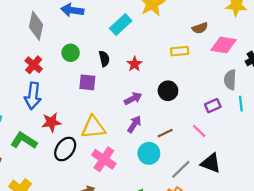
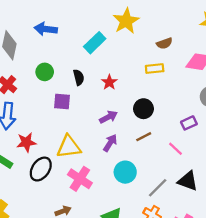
brown semicircle: (200, 28) -> (164, 43), moved
brown line: (165, 133) -> (144, 137), moved

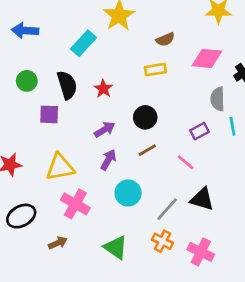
black semicircle: (79, 77) -> (67, 85), size x1.5
black ellipse: (41, 169) -> (21, 216), moved, turned 30

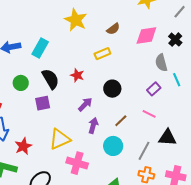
cyan rectangle: (84, 43) -> (40, 48), moved
yellow rectangle: (155, 70) -> (102, 54), moved
brown line: (147, 150) -> (121, 121), moved

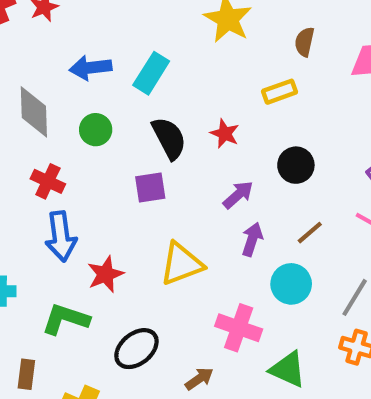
brown semicircle: (113, 29) -> (304, 42), turned 136
green circle: (21, 83) -> (96, 130), moved
pink cross: (77, 163) -> (239, 328), moved

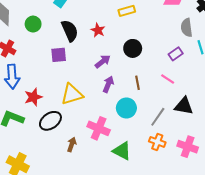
brown line: (310, 233) -> (137, 83), turned -64
black ellipse: (136, 349) -> (50, 121), moved
brown arrow: (199, 379) -> (72, 144), moved, turned -40

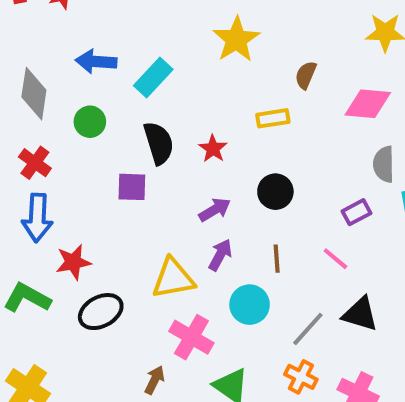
yellow triangle: (72, 94) -> (173, 278), moved
brown arrow: (72, 144) -> (155, 380), moved

